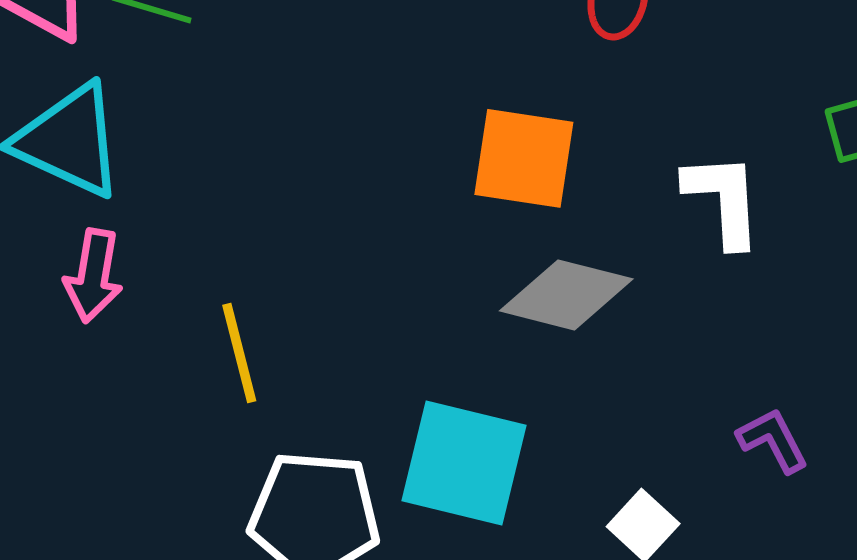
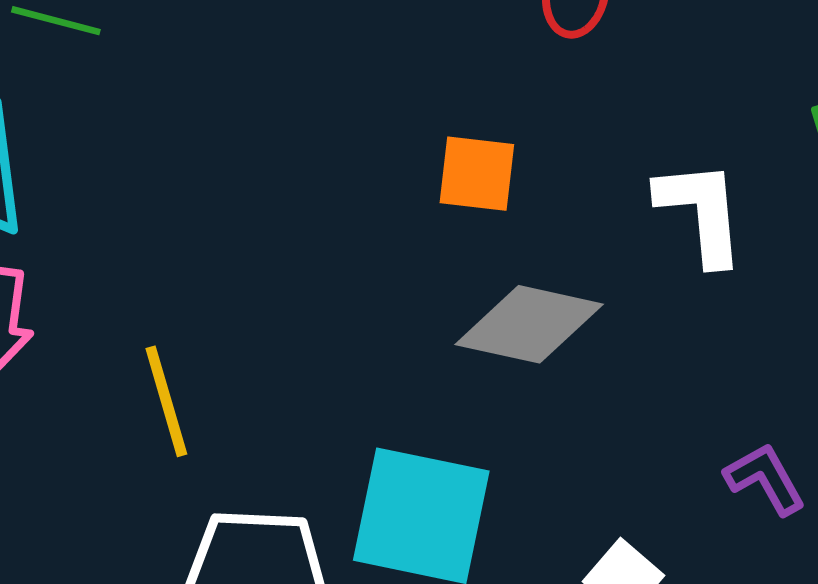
orange square: (524, 158) -> (477, 174), size x0.7

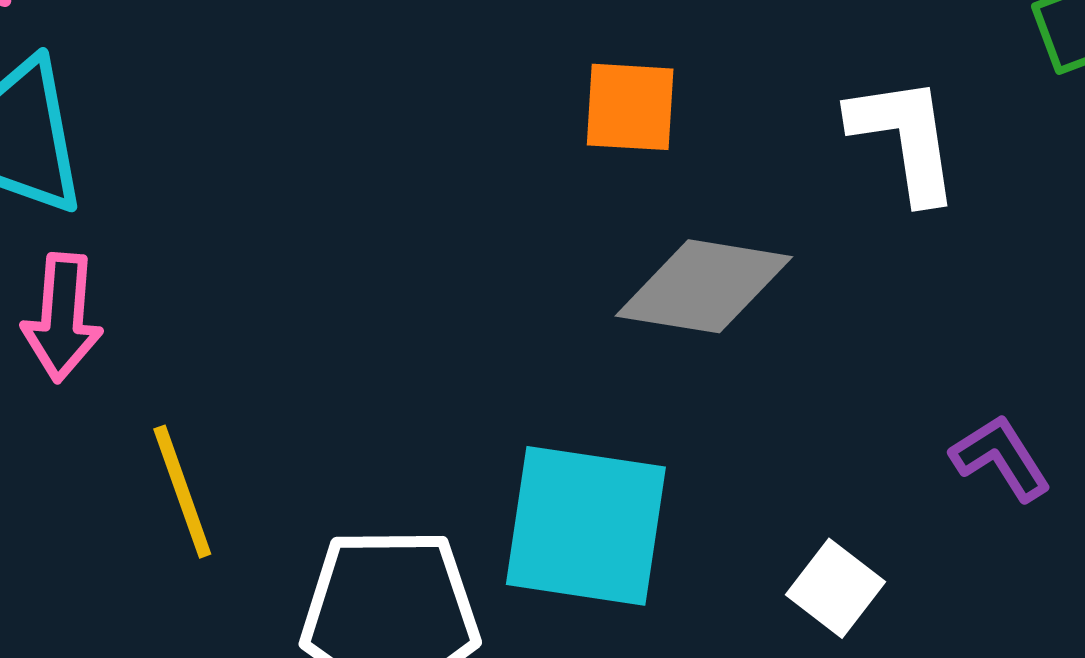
yellow line: (166, 401) -> (182, 492), moved

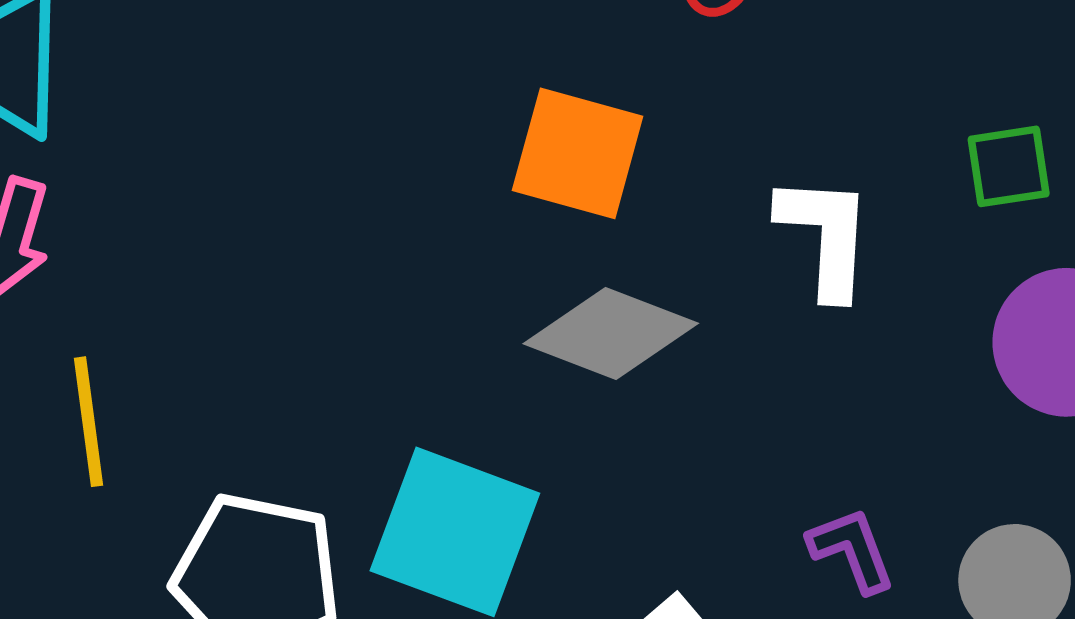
orange square: (630, 107) -> (578, 153), size x1.4

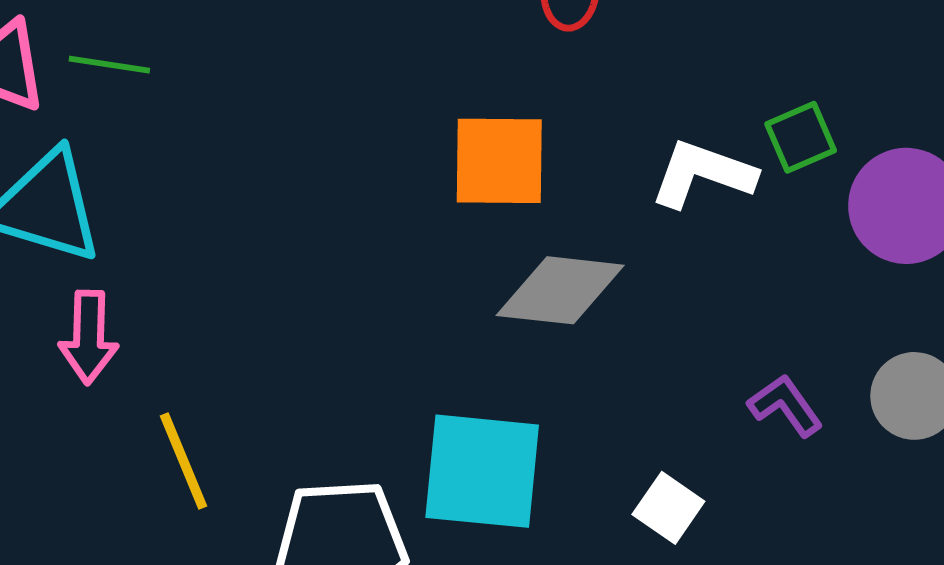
green square: (1009, 166) -> (801, 137), moved
white L-shape: (825, 236) -> (703, 174), turned -59

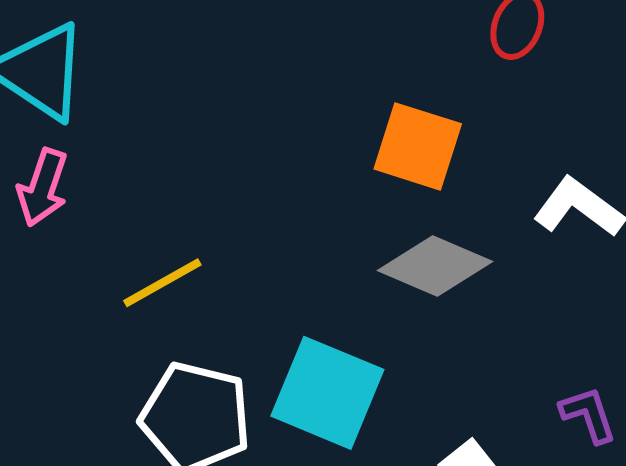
yellow line: (184, 461) -> (162, 283), moved, turned 66

